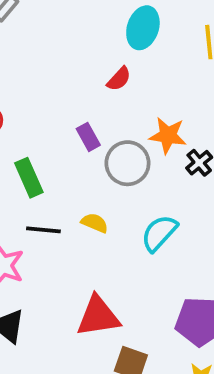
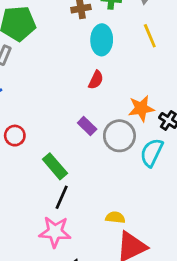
yellow semicircle: (95, 223) -> (115, 217), moved
black line: (43, 230) -> (62, 197), moved, turned -55
cyan semicircle: (159, 233) -> (152, 153), moved

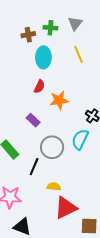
orange star: (141, 108) -> (59, 100), moved
gray circle: (119, 136) -> (52, 147), moved
black line: (62, 197) -> (34, 167), moved

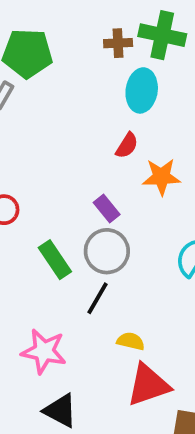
green cross: (50, 28) -> (162, 35), size x1.6
gray circle: (52, 147) -> (107, 251), moved

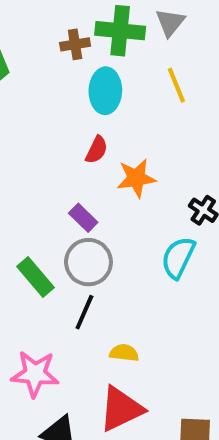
red triangle: (148, 385) -> (121, 409), moved

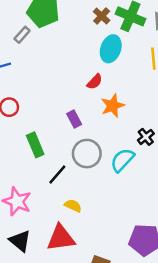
brown cross: (75, 44) -> (102, 16), turned 35
orange star: (136, 178) -> (113, 106), turned -30
gray circle: (88, 262) -> (87, 154), moved

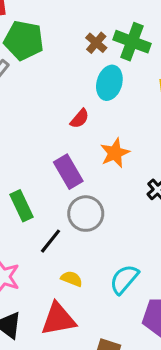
red semicircle: (95, 82) -> (80, 119), moved
purple rectangle: (74, 119) -> (68, 172), size x1.5
cyan semicircle: (122, 160) -> (124, 279), moved

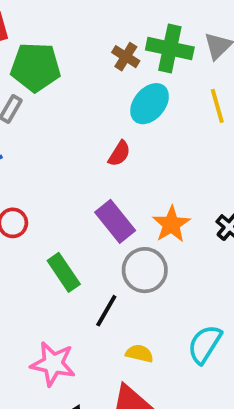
cyan ellipse: (109, 83) -> (150, 104), turned 32
orange star: (115, 153) -> (171, 224), moved

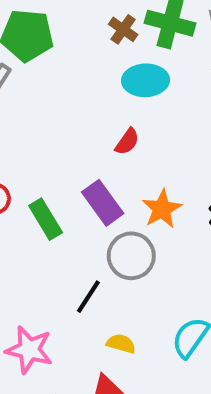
cyan ellipse: (150, 104) -> (146, 80), turned 45
red semicircle: (119, 154) -> (127, 142), moved
green rectangle: (64, 272) -> (46, 219), moved

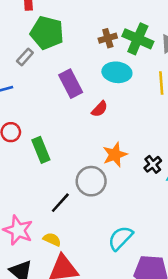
brown cross: (123, 29) -> (108, 38), turned 30
purple rectangle: (103, 203) -> (71, 84), moved
yellow semicircle: (121, 344) -> (52, 239), moved

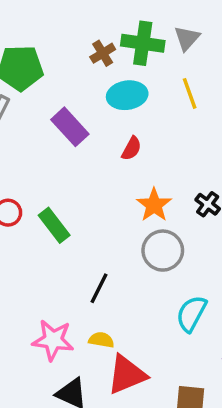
red semicircle: (100, 109) -> (131, 148), moved
gray circle: (91, 181) -> (163, 251), moved

